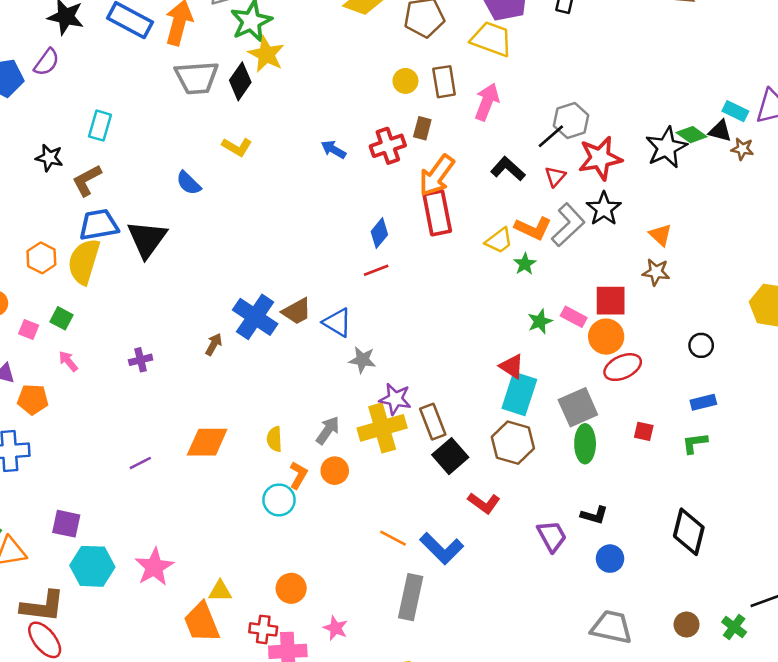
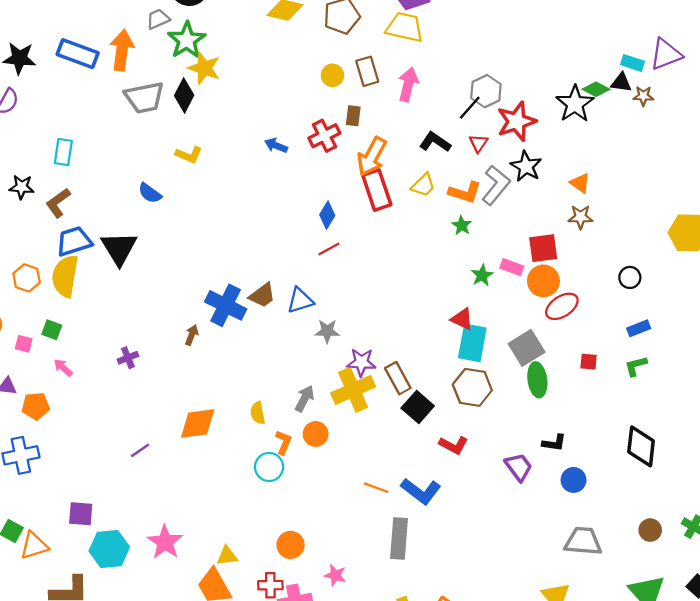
yellow trapezoid: (499, 241) -> (423, 185), moved
blue triangle: (337, 322) -> (300, 300), turned -40

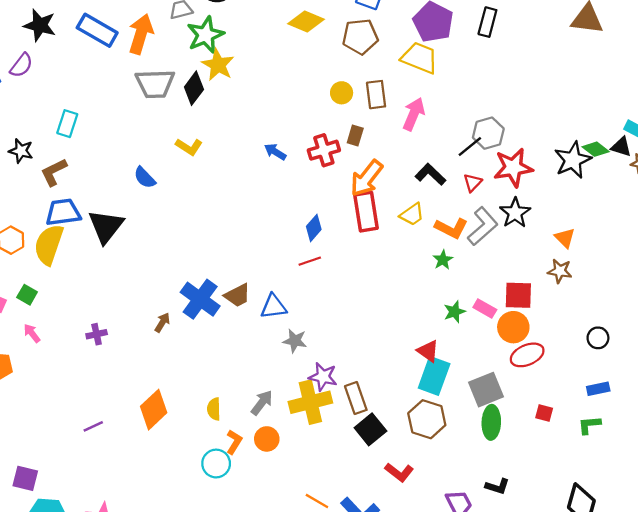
orange diamond: (198, 424) -> (154, 410), turned -45

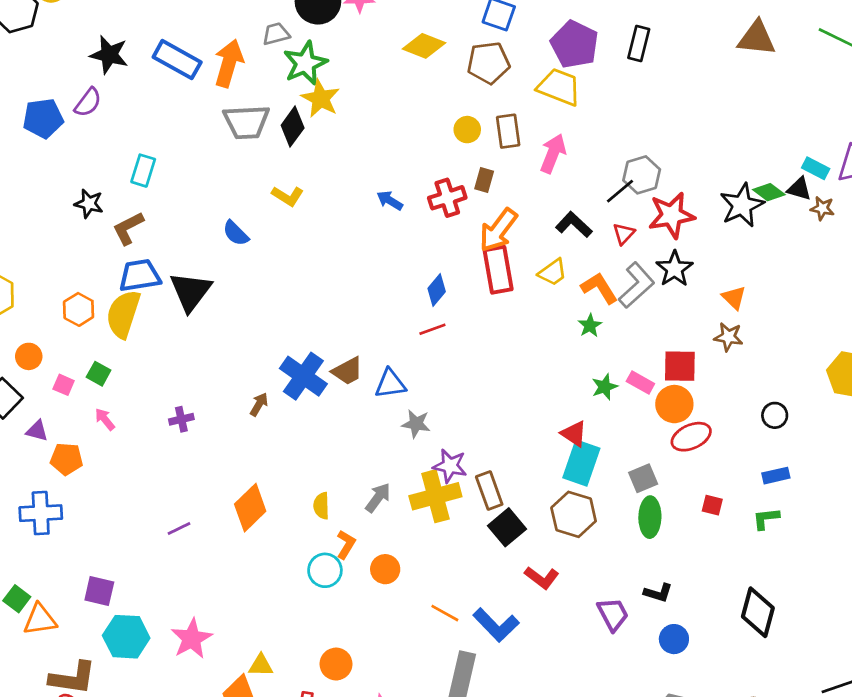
orange L-shape: (451, 228) -> (599, 288), turned -148
gray square: (486, 390) -> (643, 478), size x0.7
orange circle: (267, 439) -> (385, 569), moved

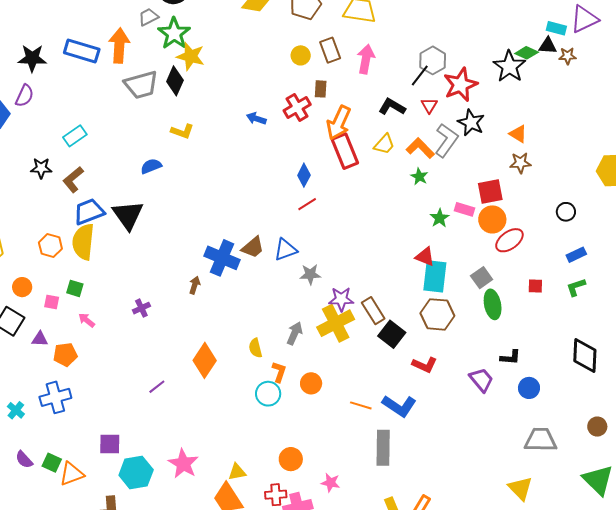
cyan rectangle: (143, 171) -> (75, 136), turned 50
blue semicircle: (236, 233) -> (151, 166), turned 125

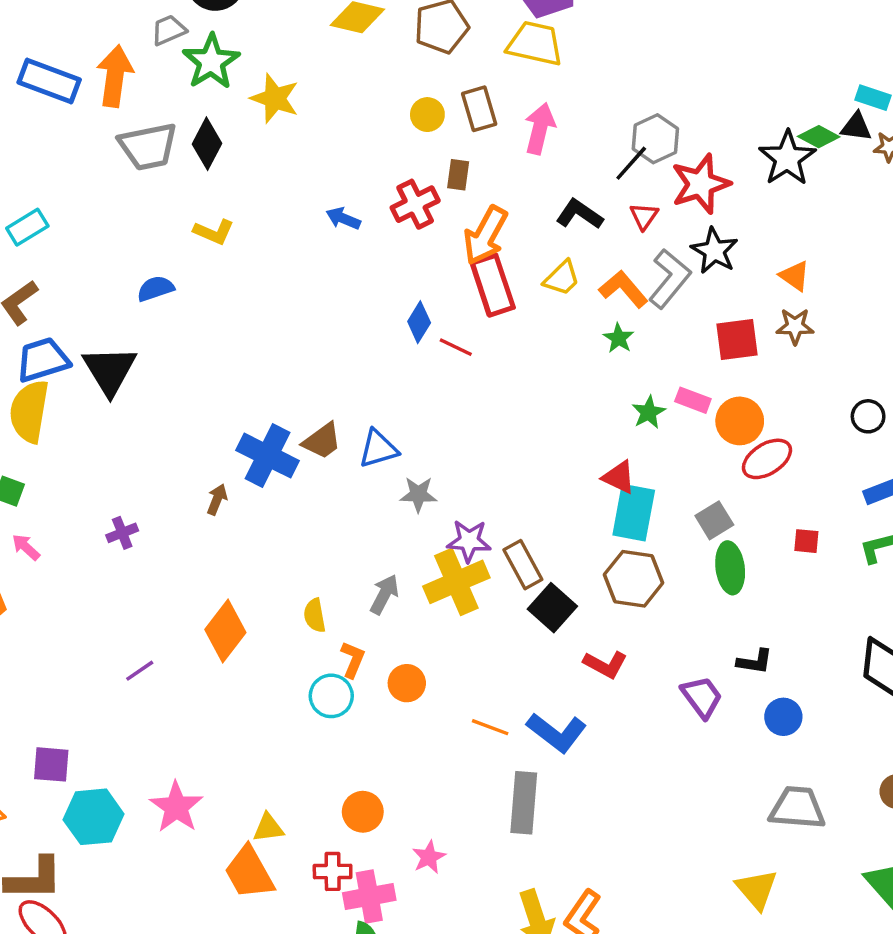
yellow star: (191, 56) -> (275, 98), moved
red square: (490, 191) -> (737, 339), moved
red line: (307, 204) -> (456, 347), moved, turned 54
pink star: (331, 483) -> (429, 857), turned 30

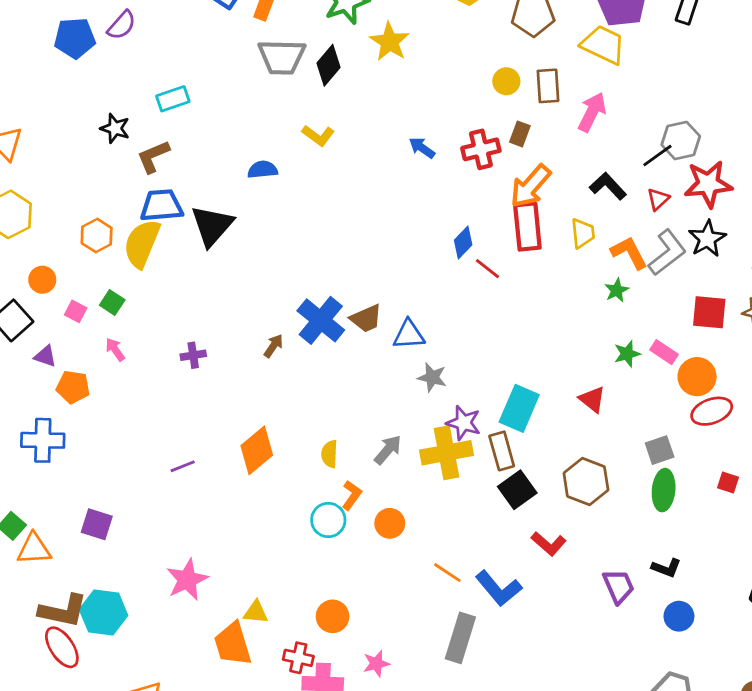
yellow trapezoid: (562, 278) -> (583, 233), turned -64
cyan rectangle: (634, 513) -> (519, 408), moved
cyan hexagon: (94, 817) -> (104, 613), moved

